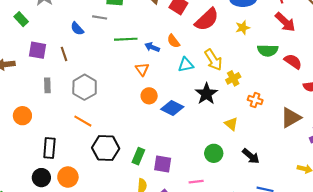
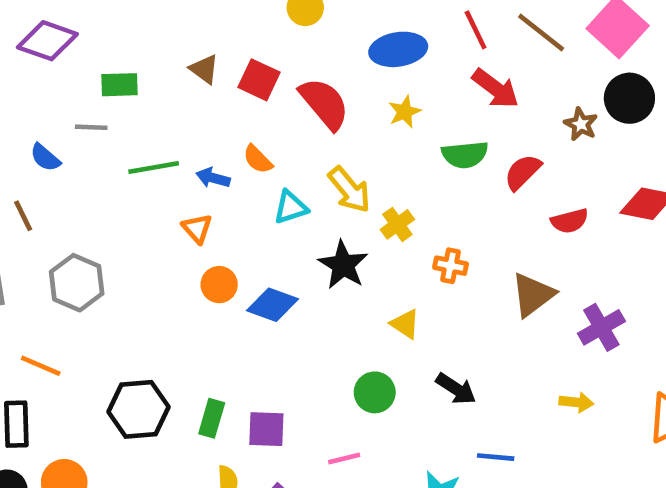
red semicircle: (207, 19) -> (324, 104), turned -80
red semicircle: (293, 61) -> (523, 172), turned -72
orange line: (83, 121) -> (41, 366), moved

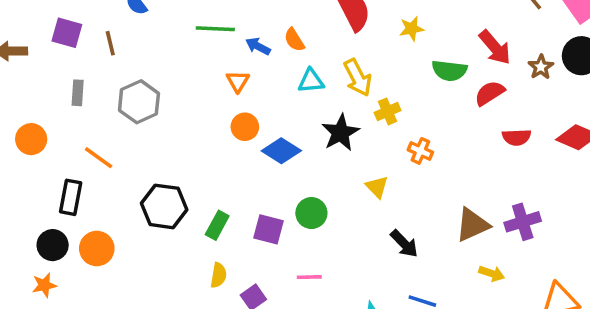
red arrow: (495, 88) -> (495, 47), moved
brown triangle: (533, 295) -> (472, 225), moved
green circle: (375, 392) -> (311, 213), moved
purple square: (266, 429) -> (268, 229), moved

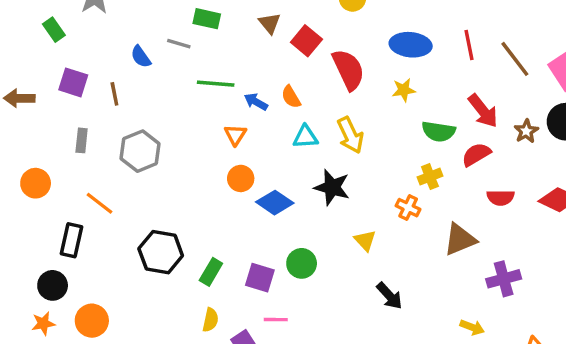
yellow cross: (388, 111) -> (430, 177), moved
black star: (340, 133) -> (332, 187), turned -30
brown triangle: (472, 225) -> (460, 239), moved
orange circle: (97, 248) -> (92, 321), moved
pink line: (309, 277) -> (276, 320), moved

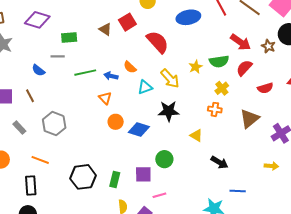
red square: (306, 41) -> (127, 22), moved, turned 36
yellow star: (404, 90) -> (196, 67), moved
gray rectangle: (82, 140) -> (19, 128), turned -32

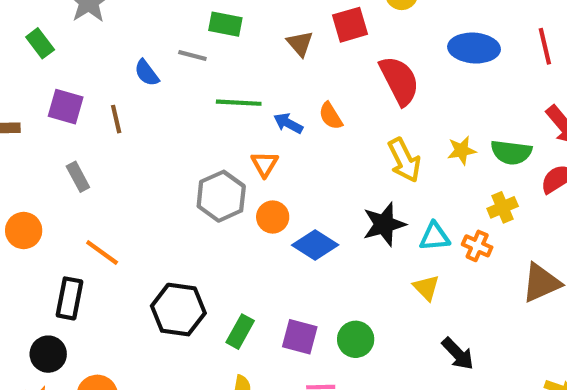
brown triangle: (105, 29) -> (300, 44), moved
cyan triangle: (145, 87) -> (435, 237), moved
black star: (169, 111) -> (384, 224), turned -30
gray hexagon: (54, 124) -> (221, 196), moved
green circle: (164, 159) -> (356, 339), moved

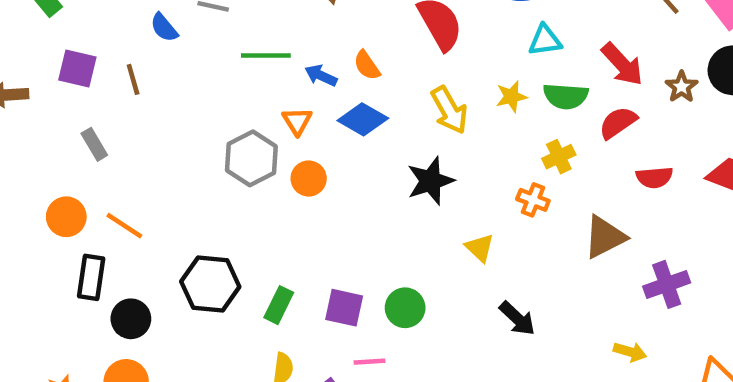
orange circle: (24, 231) -> (66, 217), moved
cyan triangle: (435, 237) -> (545, 40), moved
blue diamond: (315, 245) -> (363, 119), moved
black circle: (48, 354) -> (131, 319), moved

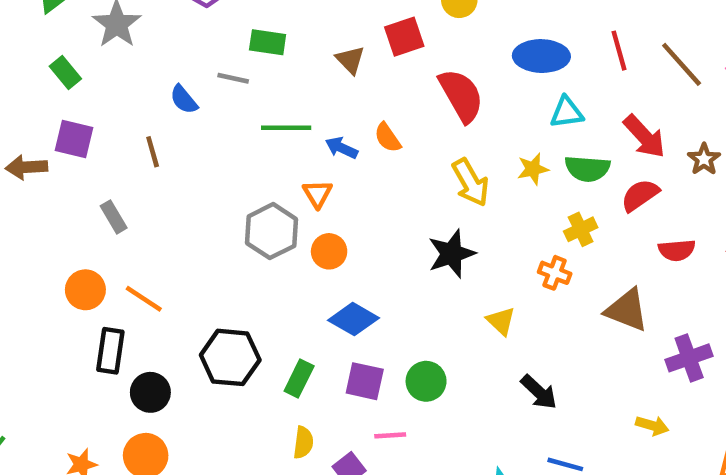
purple square: (77, 68) -> (74, 139), moved
blue diamond: (363, 119) -> (354, 319), moved
brown triangle: (605, 237) -> (627, 310), turned 48

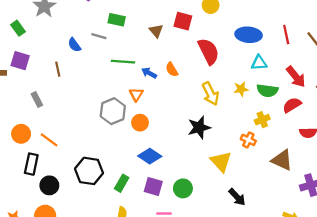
red square: (404, 37) -> (183, 21), turned 30
yellow triangle: (501, 321) -> (221, 162), size x1.5

